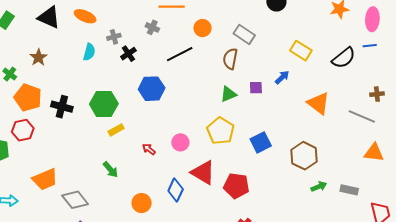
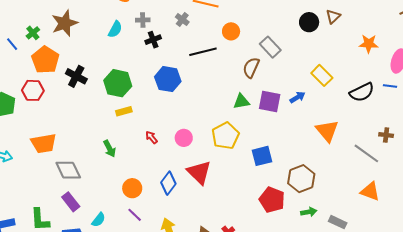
brown star: (38, 57) -> (65, 23), size x1.5
purple square: (256, 88) -> (270, 101), size x1.6
red pentagon: (236, 186) -> (272, 200), moved

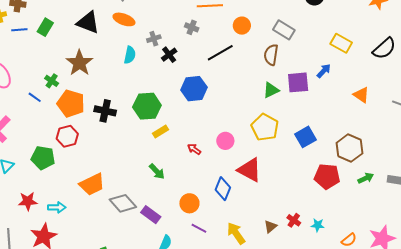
orange triangle: (327, 131) -> (361, 95), size x0.7
purple rectangle: (71, 202) -> (151, 215), moved

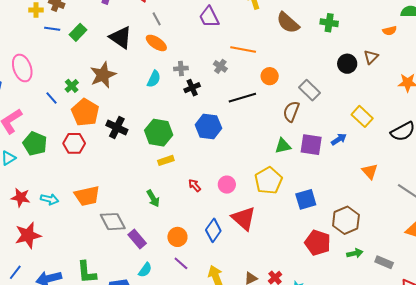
green pentagon: (43, 158) -> (35, 144), moved
cyan arrow: (57, 207) -> (50, 199), moved

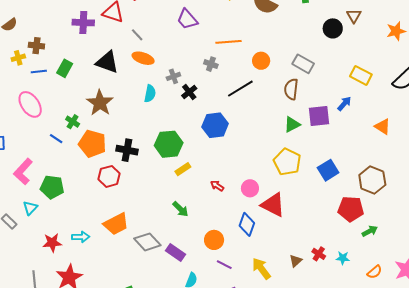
pink ellipse: (22, 68) -> (30, 104), moved
red hexagon: (74, 143) -> (109, 176), moved
pink circle: (227, 185) -> (250, 188), moved
green arrow: (355, 253) -> (370, 231), moved

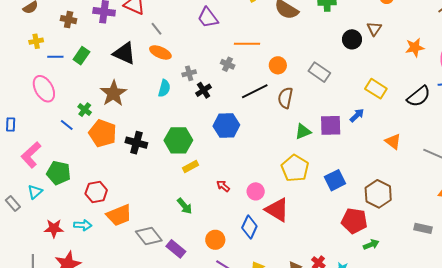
brown cross: (36, 46) -> (69, 20), moved
brown semicircle: (291, 89) -> (285, 98), moved
red hexagon: (109, 176) -> (96, 192), moved

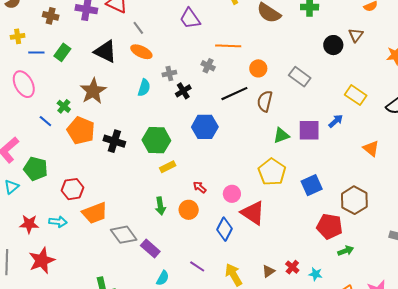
green arrow: (185, 206) -> (160, 206), turned 30
orange circle: (215, 240) -> (189, 210), moved

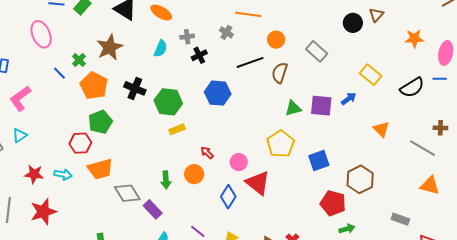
black cross: (114, 141) -> (135, 88), moved
green pentagon: (36, 169) -> (100, 122), moved, turned 30
green arrow: (160, 206) -> (166, 180), moved

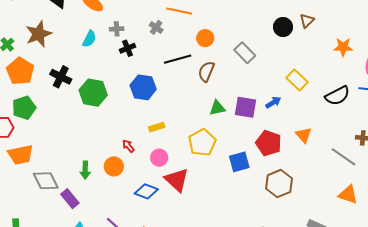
yellow rectangle: (177, 129) -> (157, 127), moved
blue diamond: (228, 197) -> (146, 191), turned 75
red pentagon: (333, 203) -> (269, 143), moved

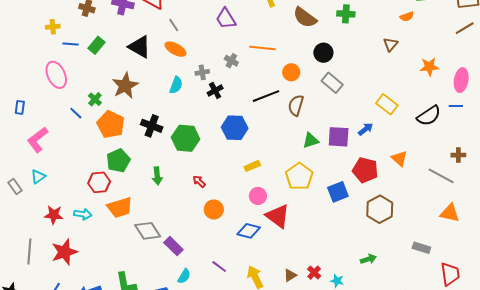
gray cross: (156, 27) -> (231, 61), moved
black circle: (283, 27) -> (323, 53), moved
red arrow: (128, 146) -> (199, 181), moved
green arrow: (85, 170) -> (157, 176), moved

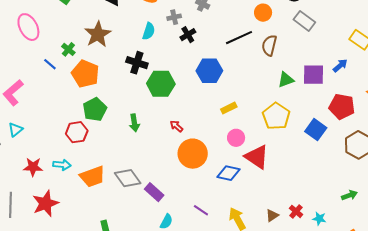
black cross: (152, 126) -> (137, 63), moved
blue square: (338, 192) -> (316, 130), turned -30
orange trapezoid: (120, 208) -> (92, 177), moved
orange circle: (214, 210) -> (193, 154), size x1.5

